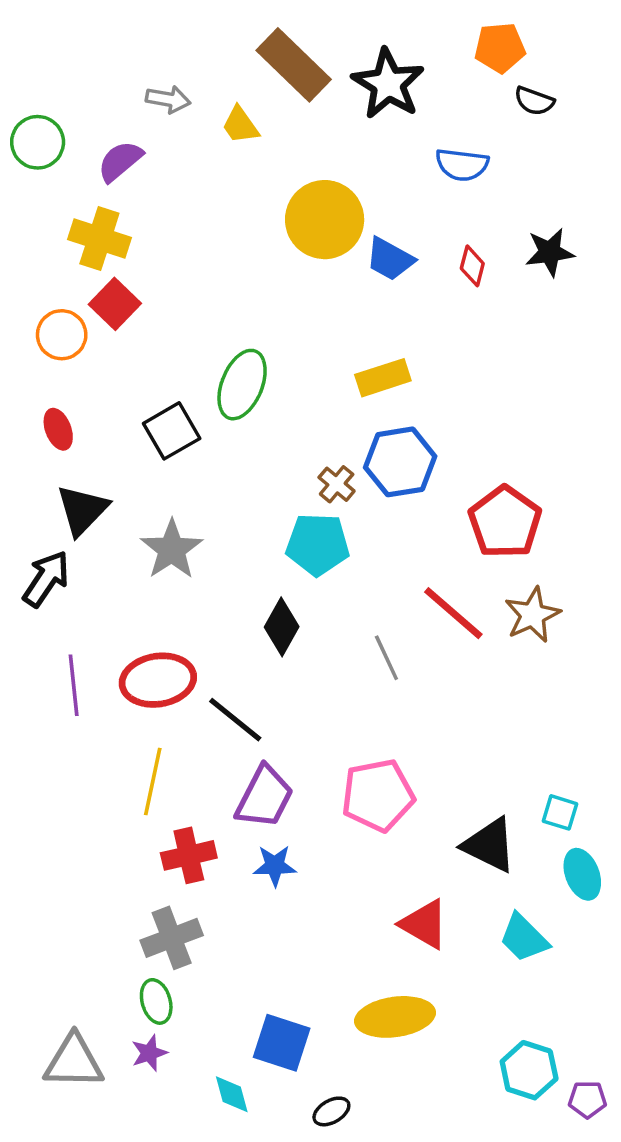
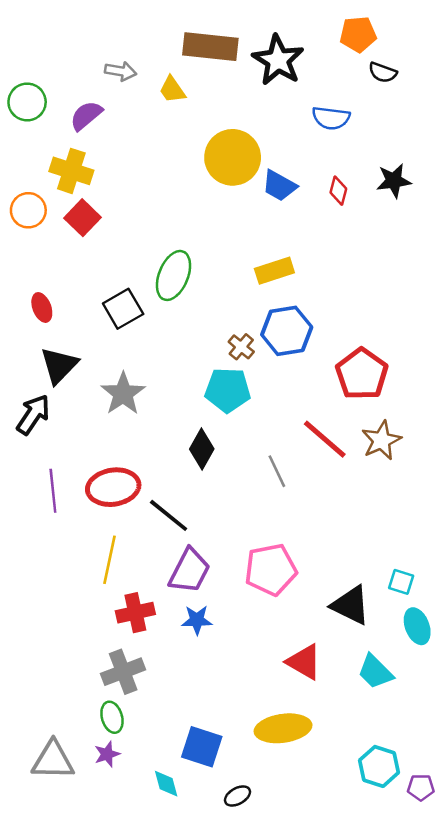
brown rectangle: (294, 65) -> (210, 47), turned -38
orange circle: (62, 335) -> (28, 210), moved

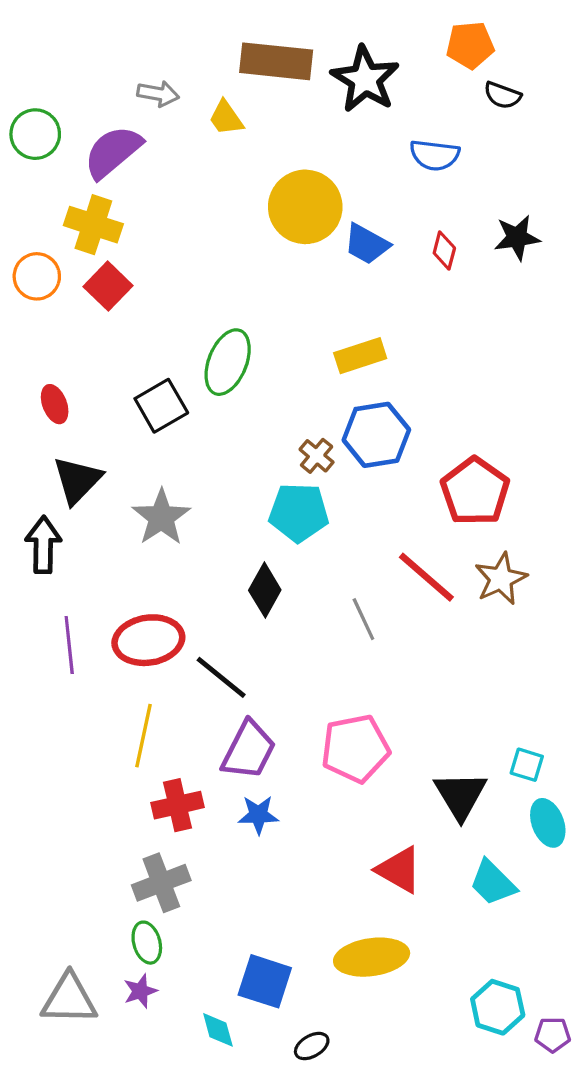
purple semicircle: (86, 116) -> (113, 152), size x1.4
black arrow: (33, 415) -> (43, 545), turned -33
black triangle: (351, 605) -> (460, 795), turned 33

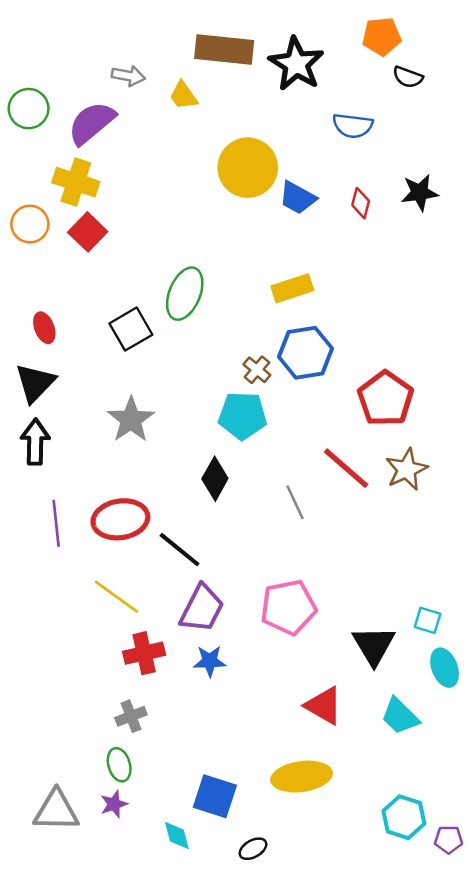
black triangle: (77, 480) -> (35, 383), moved
yellow line: (144, 736) -> (117, 597), turned -66
gray cross: (161, 883) -> (131, 716), size x0.7

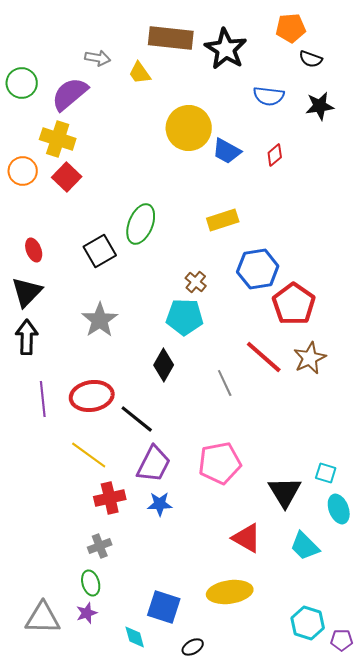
black star: (420, 193) -> (320, 106), moved
red diamond: (361, 203) -> (275, 155), turned 35
blue hexagon: (305, 353) -> (258, 269), moved

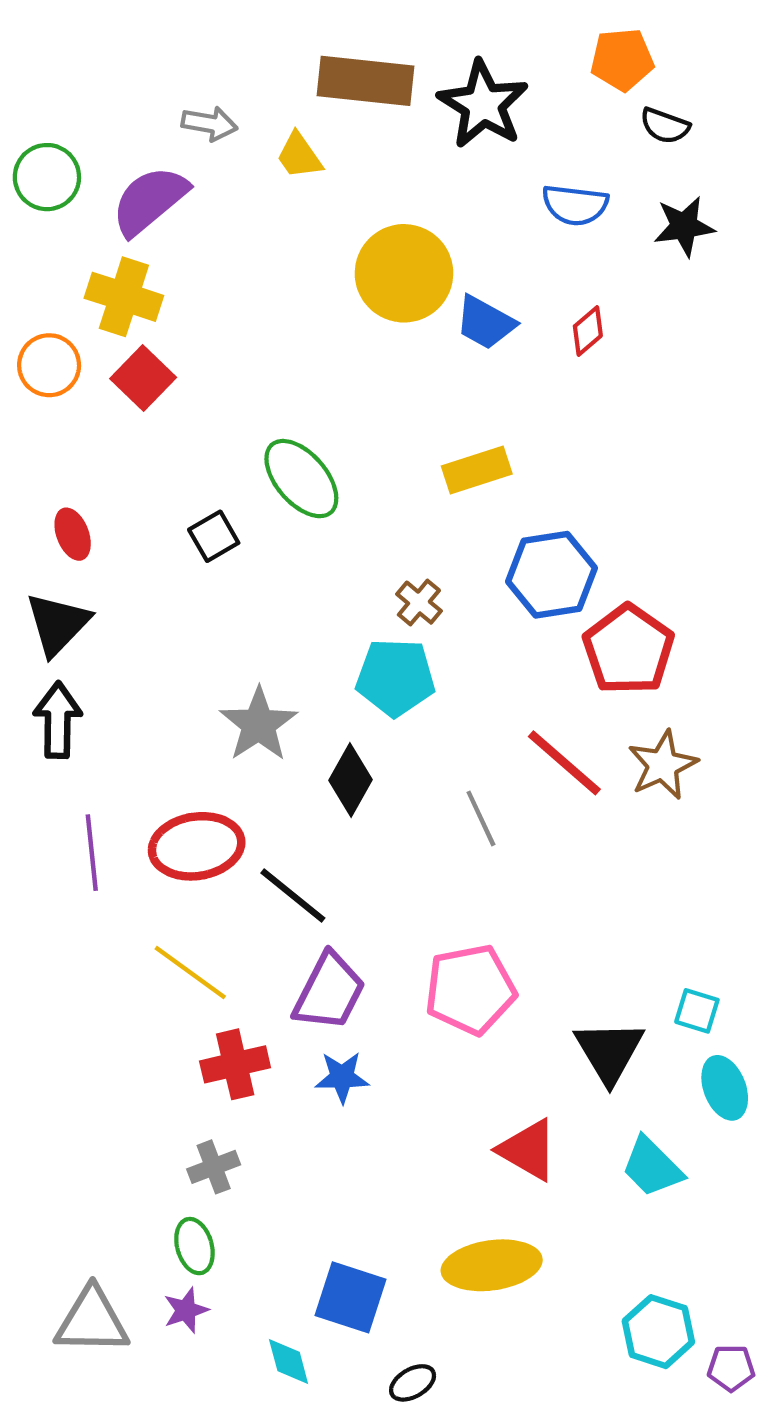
green ellipse: (141, 224) -> (301, 479), turned -63
black square: (100, 251) -> (214, 536), size x0.7
gray star: (100, 320) -> (259, 724), moved

